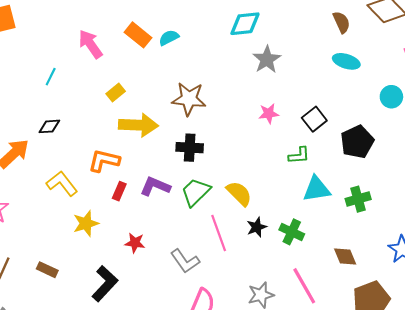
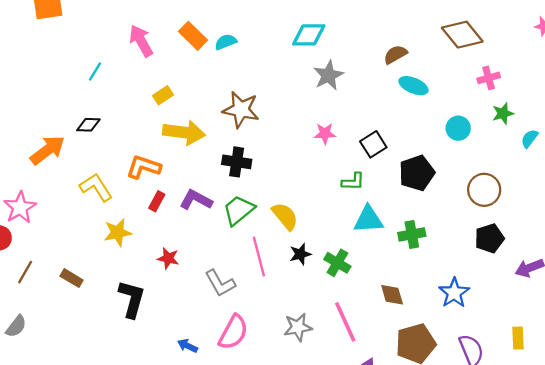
brown semicircle: (341, 22) -> (395, 54), moved, turned -100
black L-shape: (105, 284) -> (132, 299), turned -33

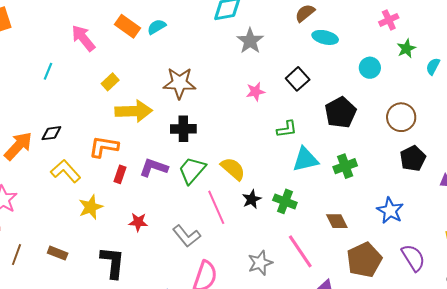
black diamond: (88, 125) -> (51, 133), moved
black square: (373, 144) -> (298, 79), moved

